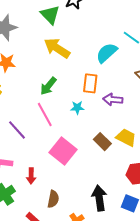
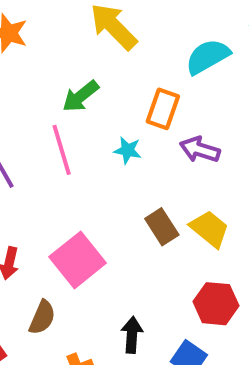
pink square: (63, 151) -> (78, 260), moved
black arrow: (99, 198) -> (132, 335), size x0.7

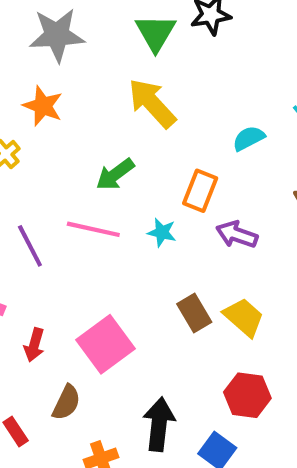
cyan semicircle: (208, 57) -> (249, 138), size x0.7
pink line: (62, 150) -> (93, 229), turned -63
black arrow: (132, 335) -> (159, 424), size x1.4

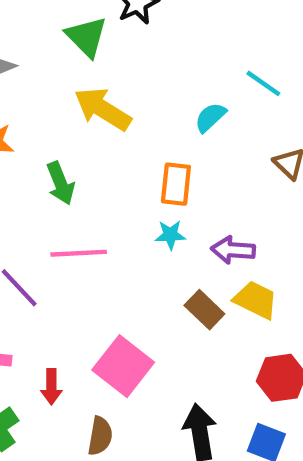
green arrow: (115, 174) -> (60, 183), moved, turned -60
cyan star: (162, 232) -> (170, 235), moved
purple arrow: (237, 234) -> (233, 250), moved

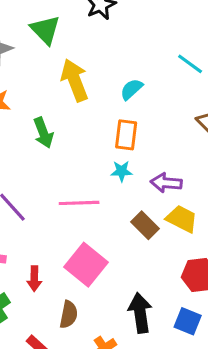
green triangle: (86, 37) -> (45, 30), moved
yellow arrow: (103, 109) -> (75, 80), turned 36
cyan semicircle: (210, 117) -> (132, 89), moved
pink line: (79, 253) -> (79, 203), moved

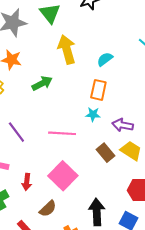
green arrow: (43, 133) -> (42, 83), turned -102
brown semicircle: (69, 315) -> (48, 209), turned 30

